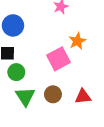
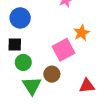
brown circle: (53, 94) -> (52, 74), moved

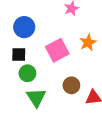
pink square: (64, 50) -> (57, 50), moved
brown circle: (52, 74) -> (71, 85), moved

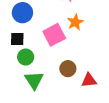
orange star: (88, 42) -> (75, 22), moved

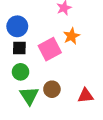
black square: (17, 39) -> (19, 48), moved
brown circle: (68, 69) -> (52, 89), moved

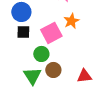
green circle: (21, 72) -> (41, 54), moved

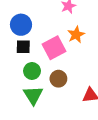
green circle: (41, 54) -> (32, 71), moved
brown circle: (53, 70) -> (58, 79), moved

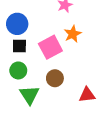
green circle: (32, 71) -> (18, 70), moved

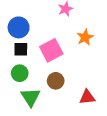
orange star: (73, 34) -> (85, 37), moved

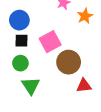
orange star: (85, 37) -> (85, 16), moved
brown circle: (56, 81) -> (69, 62), moved, size x1.5

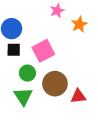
brown circle: (69, 62) -> (55, 84), moved
green circle: (20, 63) -> (27, 73), moved

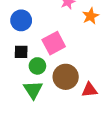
black square: (14, 50) -> (21, 52), moved

